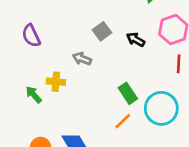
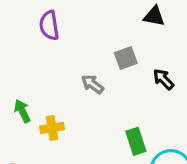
purple semicircle: (31, 36) -> (49, 25), moved
yellow cross: (56, 82) -> (52, 128), moved, turned -30

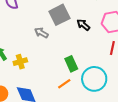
gray square: (126, 58) -> (59, 15), size x1.5

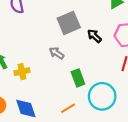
gray arrow: (41, 33) -> (57, 53), moved
orange line: (64, 84) -> (68, 108), moved

